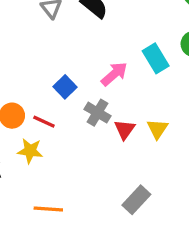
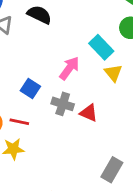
red triangle: (125, 129) -> (89, 113), turned -30
yellow triangle: (157, 129) -> (113, 73), moved

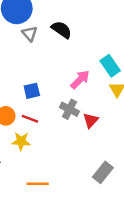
blue square: (30, 88) -> (32, 91), moved, turned 35
red triangle: (89, 113) -> (91, 120), turned 42

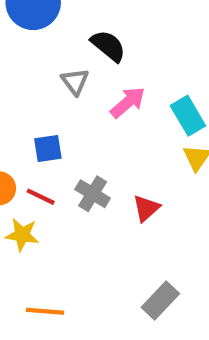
gray triangle: (30, 34) -> (75, 82), moved
pink arrow: (80, 80) -> (128, 102), moved
gray cross: (69, 109) -> (93, 194), moved

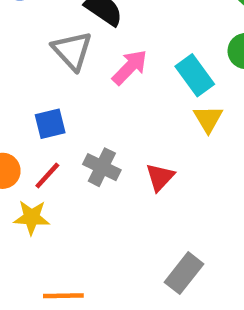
gray triangle: (75, 82) -> (72, 51), size x1.4
red line: (41, 197) -> (47, 175), turned -68

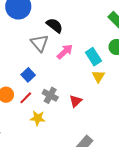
blue square: (50, 124) -> (28, 75), turned -32
yellow star: (32, 217) -> (38, 118), moved

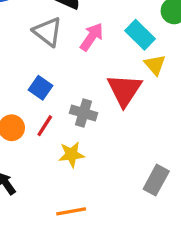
red triangle: (76, 101) -> (124, 90), moved, size x1.6

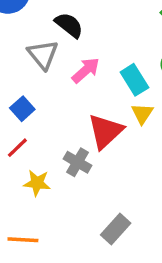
gray cross: (83, 113) -> (78, 162), moved

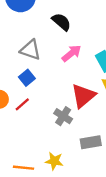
gray triangle: (43, 54) -> (30, 50), moved, turned -35
yellow star: (37, 183) -> (54, 161), moved
gray rectangle: (116, 229) -> (91, 142), moved, turned 36

